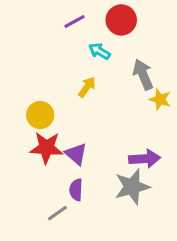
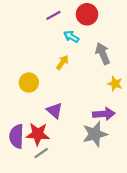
yellow star: (160, 99) -> (115, 84), moved
red star: (46, 148) -> (38, 134), moved
purple semicircle: (76, 190) -> (16, 136), moved, size x1.5

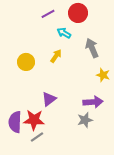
yellow circle: (29, 83) -> (26, 62), moved
purple triangle: (55, 111) -> (49, 99), turned 42
gray star: (95, 134) -> (85, 120), size x0.7

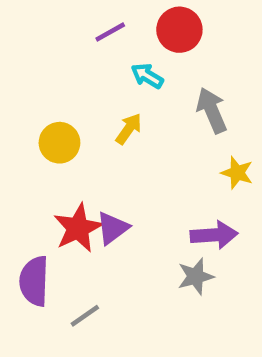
red star: (34, 120) -> (78, 228), moved, turned -30

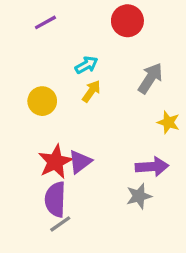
purple line: (110, 32) -> (45, 22), moved
cyan arrow: (147, 76) -> (86, 65), moved, turned 120
gray arrow: (212, 110) -> (150, 78), turned 56
purple semicircle: (34, 281) -> (55, 199), moved

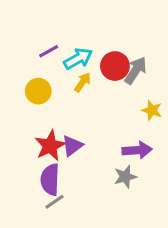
red circle: (127, 21) -> (115, 66), moved
purple line: (45, 22) -> (49, 51), moved
cyan arrow: (86, 65) -> (78, 59), size x1.4

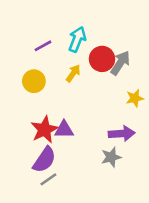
cyan arrow: (78, 59) -> (77, 39), moved, turned -40
yellow star: (152, 110) -> (135, 98), turned -30
purple triangle: (72, 146) -> (64, 130), turned 36
purple semicircle: (50, 180) -> (44, 160), turned -148

